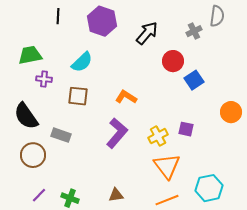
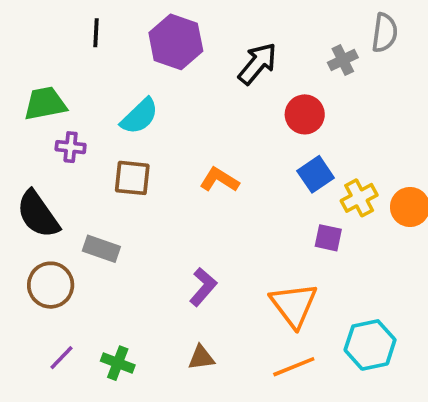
blue square: (194, 80) -> (316, 174), moved
purple L-shape: (117, 133) -> (203, 287), moved, size x0.7
yellow cross: (158, 136) -> (359, 198), moved

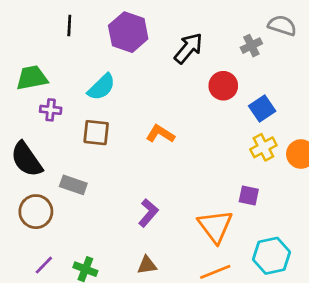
gray semicircle: (385, 33) -> (282, 25), turned -80
blue square: (316, 174) -> (262, 108), moved
purple square: (328, 238) -> (249, 196), moved

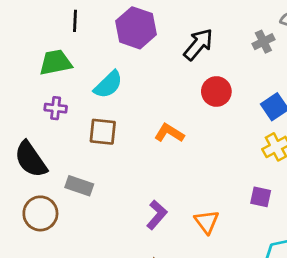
green trapezoid: (32, 78) -> (56, 62), moved
red circle: (223, 86) -> (216, 92), moved
orange triangle: (215, 226) -> (207, 222), moved, size x0.7

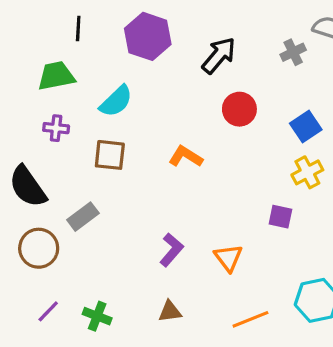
gray rectangle: (79, 186) -> (83, 217), turned -56
purple square: (261, 197) -> (280, 217), moved

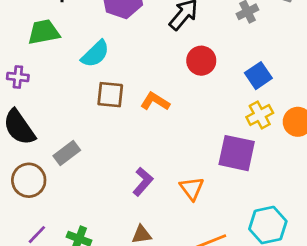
purple cross: (56, 128) -> (18, 77), moved
brown square: (110, 155) -> (110, 95), moved
purple square: (280, 217) -> (237, 153), size x1.8

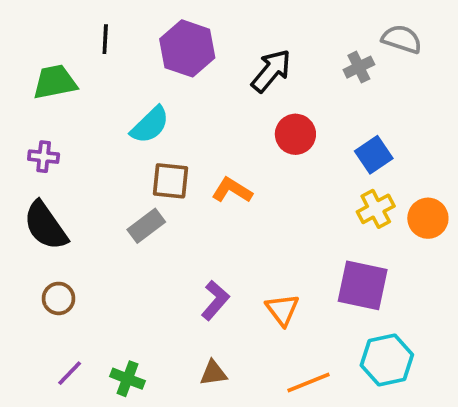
green trapezoid: (44, 32) -> (55, 82), moved
gray rectangle: (67, 153) -> (146, 226), moved
purple square: (237, 153) -> (363, 285), moved
brown circle: (29, 180) -> (59, 298), size x0.7

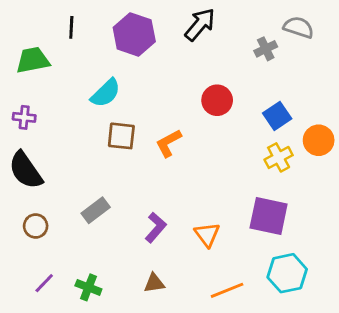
black arrow: (271, 71) -> (200, 24), moved
orange L-shape: (232, 190) -> (169, 143), turned -60
orange circle: (428, 218) -> (319, 140), moved
gray rectangle: (146, 226) -> (96, 210), moved

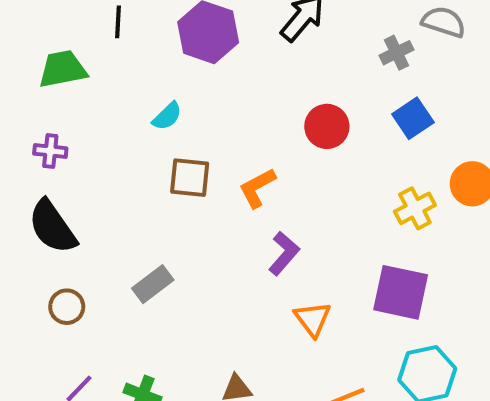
cyan semicircle: (106, 93) -> (167, 116), size x0.7
blue square: (277, 116) -> (413, 118), moved
purple L-shape: (156, 227) -> (284, 253), moved

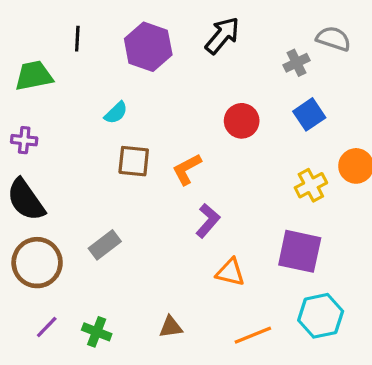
brown circle: (67, 307) -> (37, 263), size x1.8
orange triangle: (313, 319) -> (230, 272), turned -40

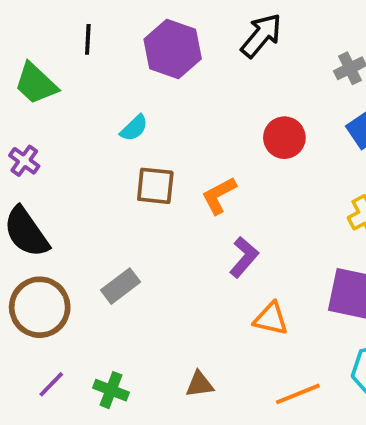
green trapezoid: (34, 76) -> (36, 84), turned -126
purple cross: (24, 140) -> (24, 161), turned 30

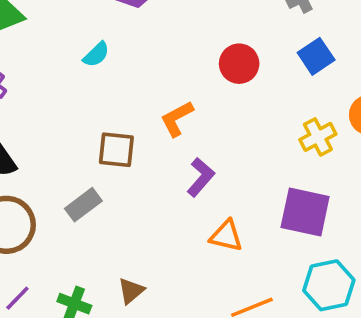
brown square: (155, 186) -> (116, 150), moved
brown triangle: (200, 384) -> (131, 291), moved, turned -32

